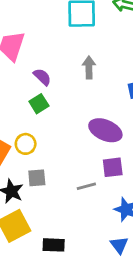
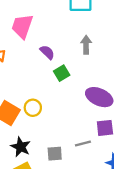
green square: (39, 104) -> (62, 73), moved
gray square: (37, 178) -> (55, 154), moved

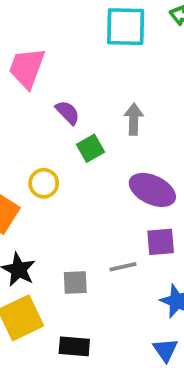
gray arrow: (86, 45) -> (134, 119), moved
yellow circle: (33, 108) -> (44, 183), moved

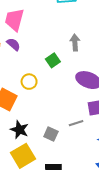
purple semicircle: (68, 113) -> (13, 44), moved
gray square: (75, 282) -> (51, 134), turned 32

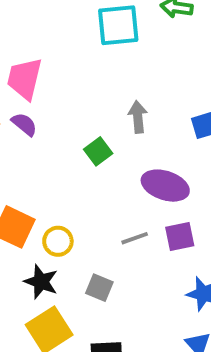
yellow circle: (29, 82) -> (58, 241), moved
gray line: (76, 123) -> (135, 238), moved

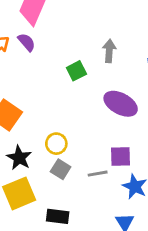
purple square: (180, 236) -> (121, 157), moved
gray line: (135, 238) -> (98, 174), moved
yellow circle: (58, 241) -> (56, 144), moved

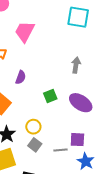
purple semicircle: (27, 42) -> (21, 77), moved, turned 56
green square: (76, 71) -> (50, 96), moved

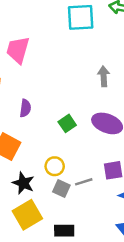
gray arrow: (76, 65) -> (104, 76), moved
gray line: (60, 150) -> (84, 182), moved

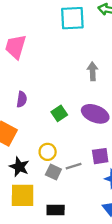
yellow square: (27, 215) -> (23, 195), turned 30

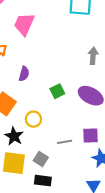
yellow circle: (48, 152) -> (33, 119), moved
gray square: (53, 172) -> (41, 159), moved

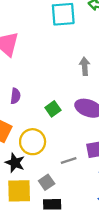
yellow circle: (33, 119) -> (33, 142), size x1.5
gray square: (41, 159) -> (47, 182), turned 32

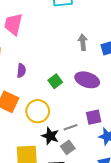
black star: (15, 163) -> (50, 136), moved
gray square: (47, 182) -> (68, 147), moved

